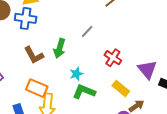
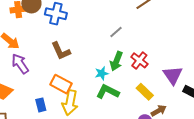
green arrow: (60, 48) -> (116, 61), moved

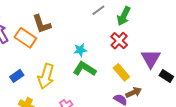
green arrow: (116, 61) -> (124, 16), moved
orange rectangle: (61, 84) -> (25, 38), moved
blue rectangle: (41, 105) -> (17, 76), turned 64

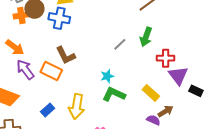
gray line: (98, 10) -> (120, 44), moved
red cross: (119, 41) -> (166, 58), moved, turned -36

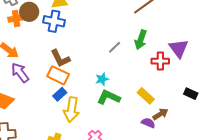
orange rectangle: (51, 71) -> (58, 75), moved
purple triangle: (178, 75) -> (179, 48), moved
blue rectangle: (48, 110) -> (60, 94), moved

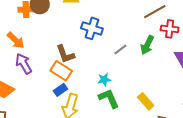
blue cross: (54, 21) -> (92, 28), moved
red cross: (160, 61) -> (170, 29), moved
green L-shape: (109, 97) -> (109, 98), turned 35

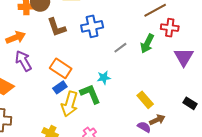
blue cross: (92, 28) -> (92, 26), turned -30
orange arrow: (16, 40) -> (16, 37), turned -66
brown L-shape: (65, 54) -> (57, 27), moved
green L-shape: (109, 98) -> (90, 94), moved

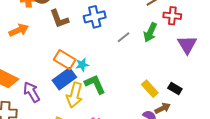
purple arrow: (23, 61) -> (32, 92), moved
cyan star: (104, 78) -> (82, 65), moved
blue rectangle: (60, 87) -> (64, 79), size x1.6
black rectangle: (190, 103) -> (175, 89), moved

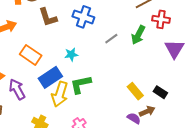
blue cross: (95, 17) -> (83, 17), turned 30
orange rectangle: (65, 60) -> (31, 55), moved
cyan star: (82, 65) -> (71, 54), moved
green L-shape: (95, 84) -> (81, 84), turned -80

